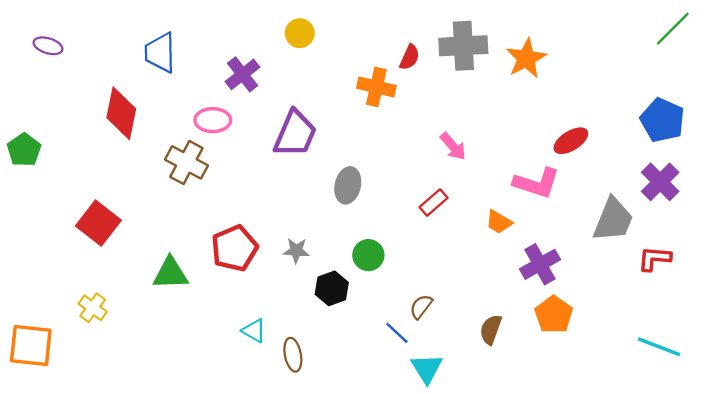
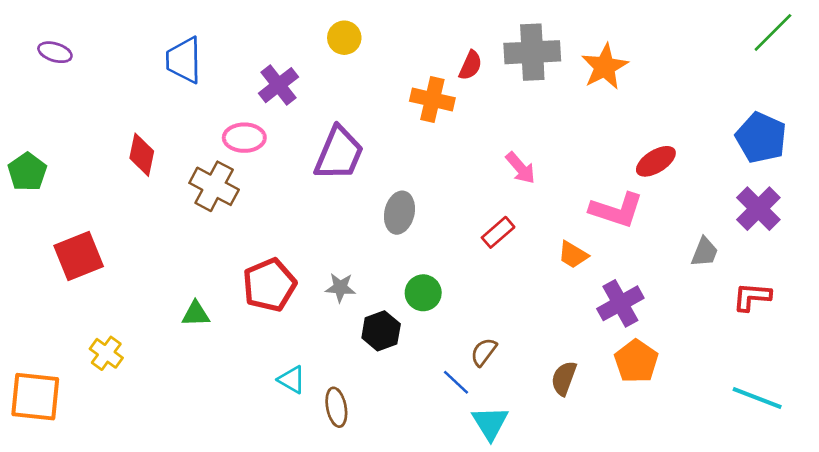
red diamond: (121, 113) -> (142, 155), moved, size x0.7
gray trapezoid: (613, 220) -> (705, 252), size x0.6
red square: (98, 223) -> (79, 256), moved, turned 30
green triangle: (170, 273) -> (196, 314), size x0.7

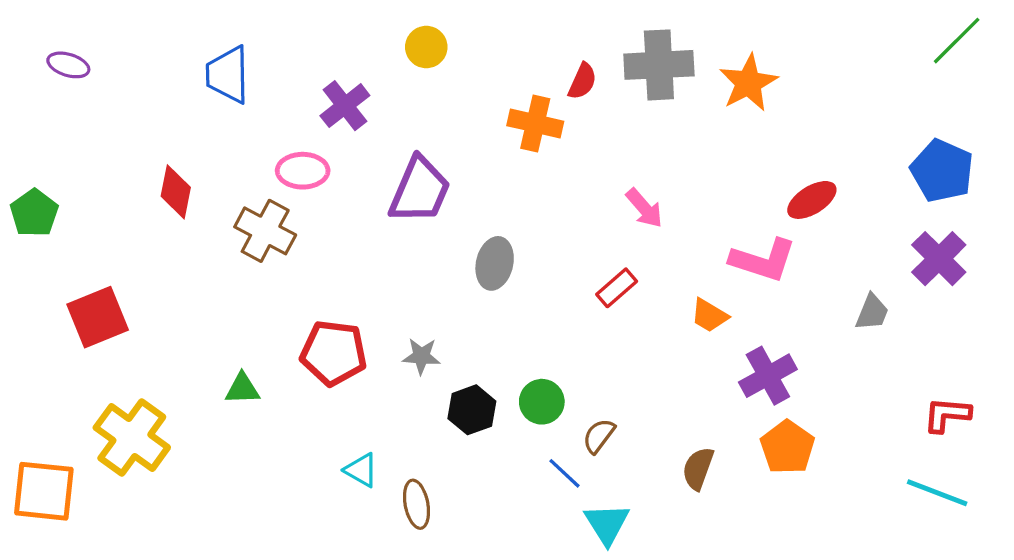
red pentagon: (269, 285) -> (334, 353), turned 30
green circle: (423, 293) -> (542, 402), moved
red L-shape: (752, 297) -> (947, 415), moved
yellow cross: (106, 353) -> (132, 438), size x1.8

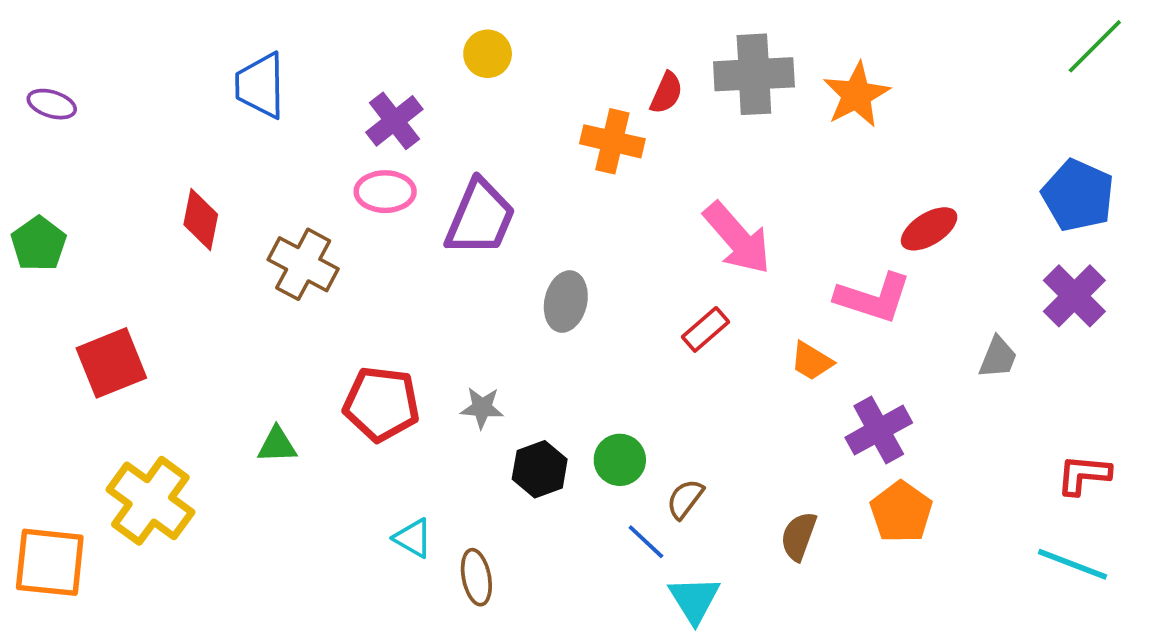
purple ellipse: (68, 65) -> (52, 104), moved
pink ellipse: (303, 171) -> (385, 192), moved
pink arrow: (644, 208) -> (737, 238), size x1.6

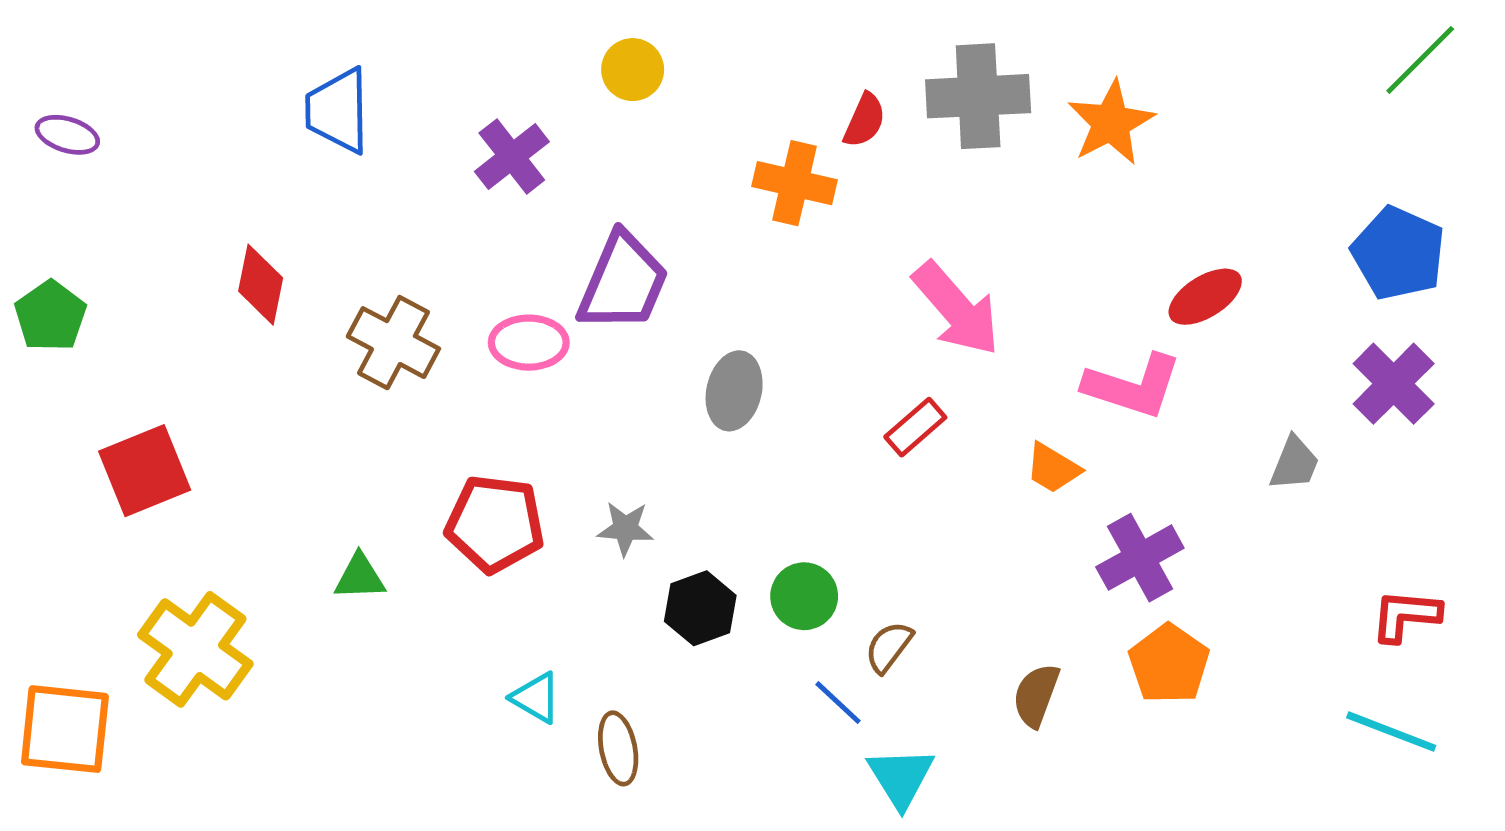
pink ellipse: (385, 192) -> (529, 343), moved

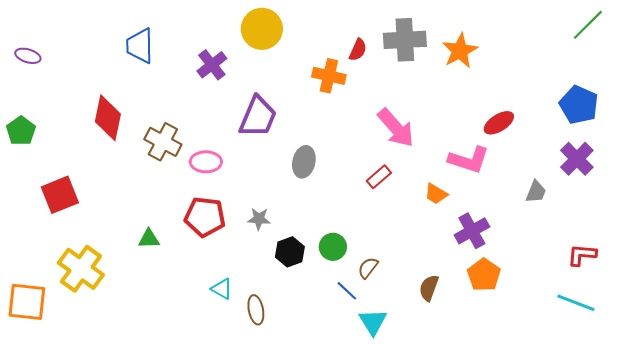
yellow circle: (633, 70) -> (262, 29), size x1.6
red diamond: (261, 285) -> (108, 118), size x1.4
pink ellipse: (529, 343) -> (206, 162), moved

